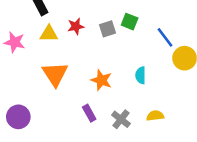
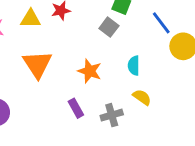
gray square: (108, 29) -> (109, 27), moved, turned -35
yellow semicircle: (155, 116) -> (142, 97), moved, turned 42
gray cross: (121, 119) -> (112, 115), turned 36

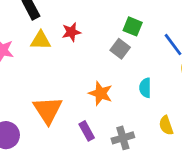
orange triangle: (37, 64) -> (48, 110), moved
yellow semicircle: (142, 97) -> (166, 125), moved, turned -144

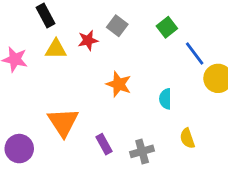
green square: (133, 26) -> (167, 27), moved, turned 30
gray square: (120, 49) -> (117, 26), moved
orange star: (101, 93) -> (119, 84), moved

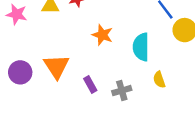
cyan semicircle: (165, 99) -> (141, 47), size x1.6
purple circle: (19, 149) -> (20, 72), moved

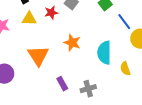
orange triangle: (56, 66) -> (38, 56), moved
yellow semicircle: (159, 80) -> (125, 69), moved

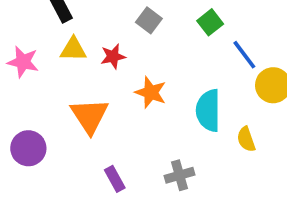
red star: (51, 13) -> (113, 56), moved
purple rectangle: (62, 84) -> (115, 179), moved

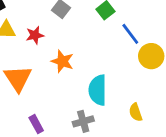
cyan semicircle: (208, 110) -> (98, 90), moved
yellow semicircle: (246, 139) -> (136, 112), moved

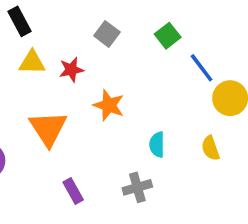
cyan semicircle: (98, 90) -> (157, 145), size x0.6
yellow semicircle: (136, 112) -> (210, 148), moved

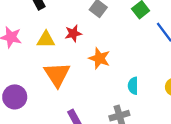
yellow triangle: (32, 62) -> (46, 40), moved

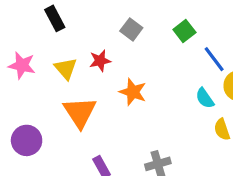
yellow triangle: (46, 40) -> (66, 69), turned 48
cyan semicircle: (133, 86) -> (205, 98), moved, turned -35

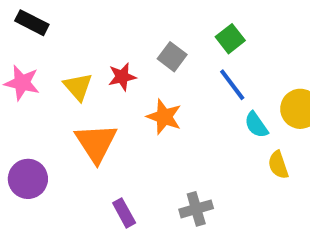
black rectangle: (55, 18) -> (32, 23), moved, turned -35
gray square: (131, 29) -> (172, 57), moved
blue line: (214, 59) -> (232, 85), moved

